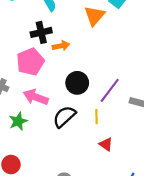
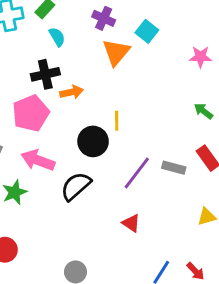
purple line: (110, 90) -> (137, 173), moved
yellow line: (97, 117) -> (117, 121), moved

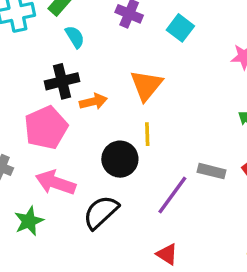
orange triangle: (116, 52) -> (146, 85), moved
gray rectangle: (174, 168) -> (211, 171), moved

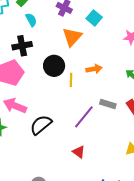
orange triangle: (146, 85) -> (72, 37), moved
orange arrow: (93, 102) -> (94, 69), moved
black circle: (120, 159) -> (54, 66), moved

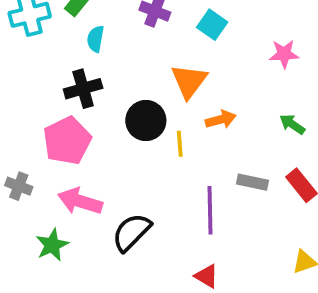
cyan semicircle: (31, 20) -> (95, 39), turned -136
orange triangle: (72, 37) -> (189, 81), moved
purple line: (84, 117) -> (210, 210), turned -35

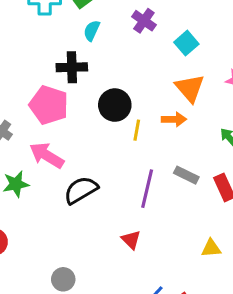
orange triangle: (189, 81) -> (190, 88), moved, turned -32
pink pentagon: (67, 141) -> (49, 105), turned 30

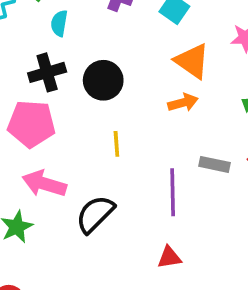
black circle: (115, 105) -> (103, 80), moved
yellow line: (137, 130) -> (116, 144), moved
red triangle: (131, 240) -> (169, 257), turned -40

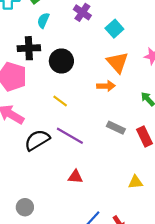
yellow line: (116, 144) -> (60, 101), turned -63
purple line: (173, 192) -> (70, 136), moved, turned -72

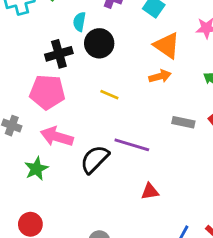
cyan semicircle: (43, 20) -> (79, 22), moved
black circle: (61, 61) -> (99, 43), moved
yellow line: (60, 101) -> (109, 95), moved

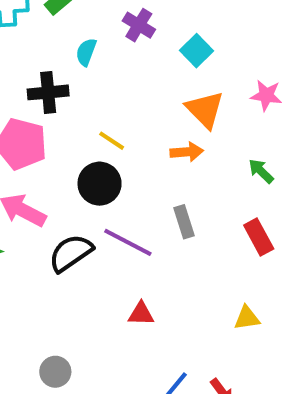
black circle: (99, 43) -> (100, 184), moved
yellow line: (109, 95) -> (112, 141), moved
gray rectangle: (183, 122) -> (184, 222), moved, turned 50

